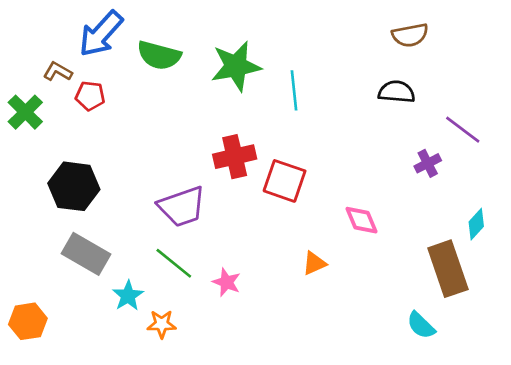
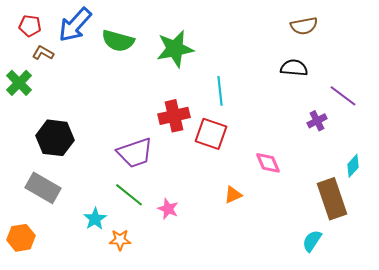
cyan line: (294, 90) -> (220, 91), moved
red pentagon: (90, 96) -> (30, 26), moved
gray rectangle: (86, 254) -> (43, 188), moved
cyan semicircle: (421, 325) -> (312, 241), turned 80

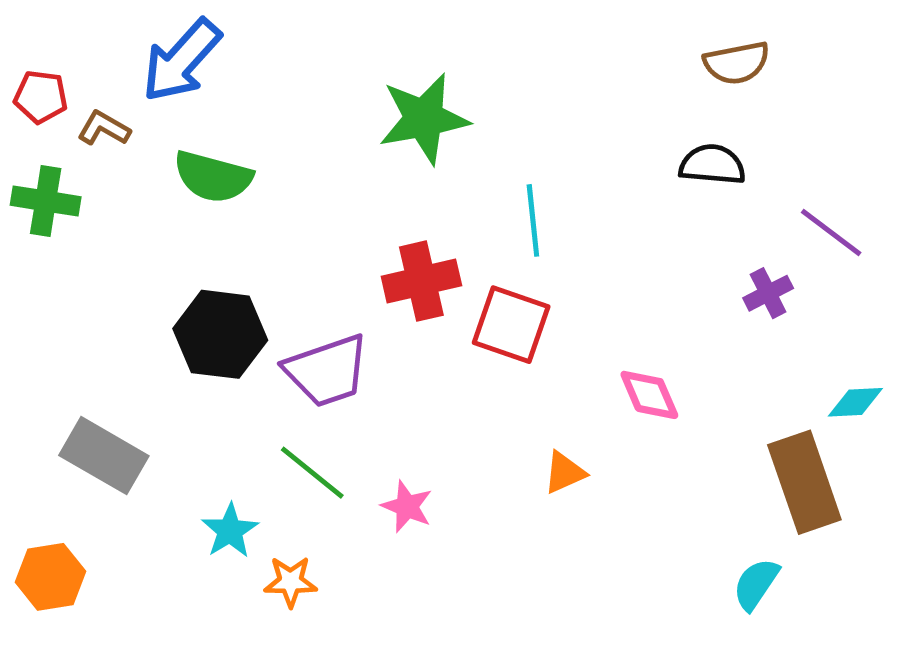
red pentagon: (30, 26) -> (41, 97), moved
green semicircle: (118, 41) -> (213, 177), moved
green cross: (19, 83) -> (46, 201), turned -36
black hexagon: (55, 138) -> (220, 334), moved
cyan diamond: (353, 166) -> (855, 402), turned 45

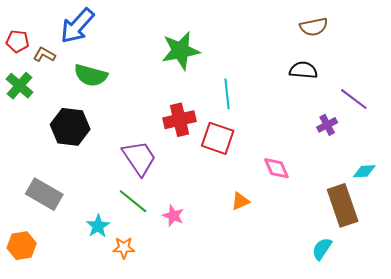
green cross: (46, 201) -> (20, 86), turned 32
black hexagon: (220, 334) -> (70, 127), moved
purple trapezoid: (327, 371) -> (139, 158), turned -105

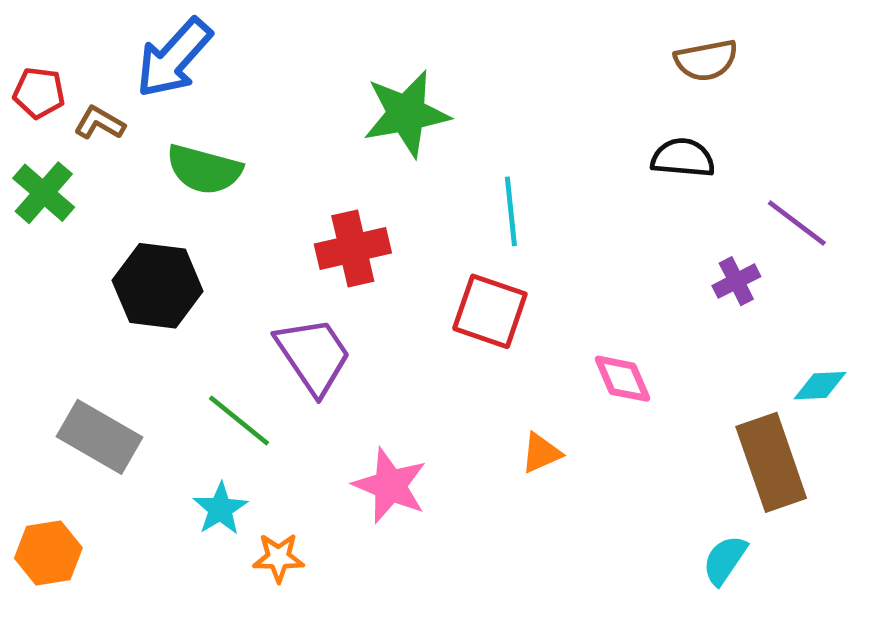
red cross: (180, 120) -> (353, 249), moved
green line: (133, 201) -> (239, 421), moved
pink star: (173, 216) -> (390, 486), size x1.5

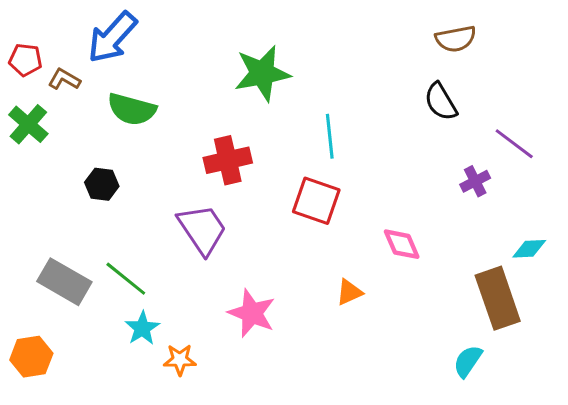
black semicircle: (683, 158) -> (441, 102), turned -126
black hexagon: (158, 286) -> (102, 184), size x0.6
green line: (239, 421) -> (126, 279), moved

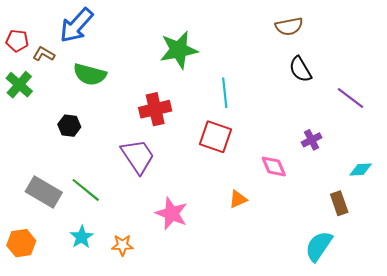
brown semicircle: (456, 39) -> (289, 26), moved
purple cross: (475, 181) -> (312, 140), moved
brown rectangle: (498, 298) -> (339, 203), size x0.6
cyan star: (142, 328) -> (82, 237), moved
cyan semicircle: (468, 361) -> (319, 246), size x1.4

